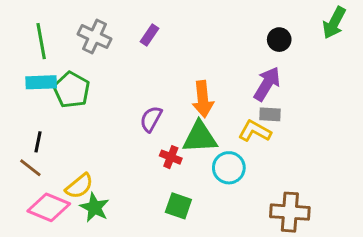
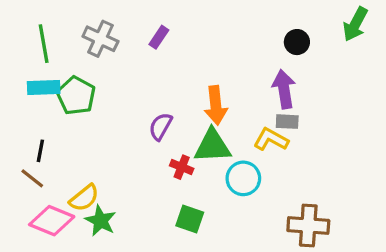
purple arrow: (267, 84) -> (284, 89), turned -40

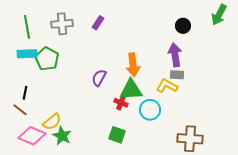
gray cross: (100, 39) -> (62, 24), turned -30
red cross: (182, 167) -> (121, 103), moved

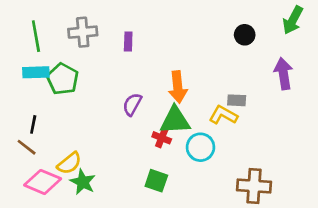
purple rectangle: (98, 23) -> (128, 41), moved, turned -32
purple arrow: (175, 55) -> (283, 74), moved

